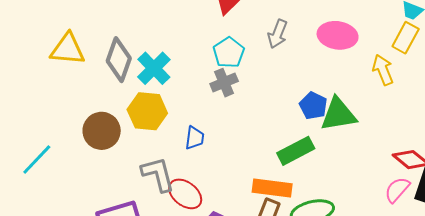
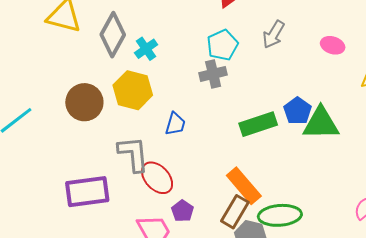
pink ellipse: (338, 35) -> (333, 45), size x0.6
cyan cross: (154, 68) -> (146, 49), size x0.7
green rectangle: (296, 151) -> (258, 124), moved
orange rectangle: (272, 188) -> (244, 186), turned 33

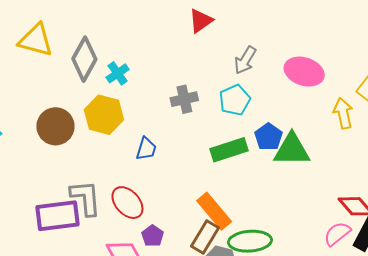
cyan pentagon: (222, 45) -> (235, 100), moved
pink ellipse: (333, 45) -> (304, 72), size x1.6
gray L-shape: (133, 154) -> (86, 198), moved

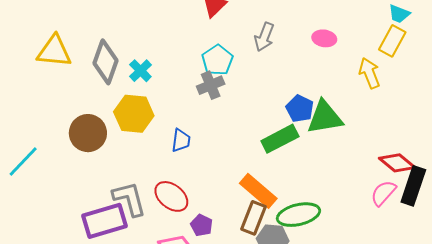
pink ellipse: (304, 72) -> (324, 38), size x0.6
cyan pentagon: (235, 100) -> (217, 60), moved
green rectangle: (229, 150) -> (280, 139), moved

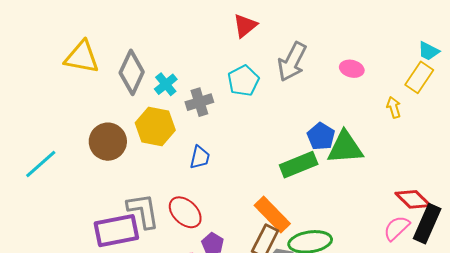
gray arrow: (264, 37) -> (292, 62), size x1.4
yellow arrow: (370, 73) -> (394, 107), size x0.7
gray cross: (211, 85) -> (199, 102), moved

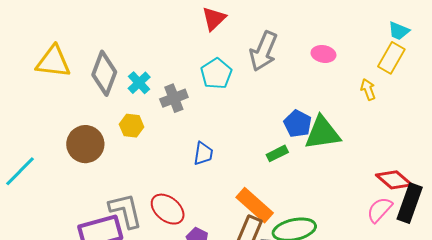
yellow hexagon: (155, 126) -> (132, 126), size x0.6
blue trapezoid: (200, 157) -> (203, 154), moved
green rectangle: (299, 165) -> (277, 153), size x0.6

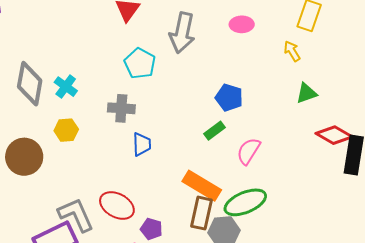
gray cross: (174, 98) -> (121, 108), moved, turned 36
green triangle: (323, 133) -> (306, 93), moved, size x0.6
pink semicircle: (380, 210) -> (249, 151), moved

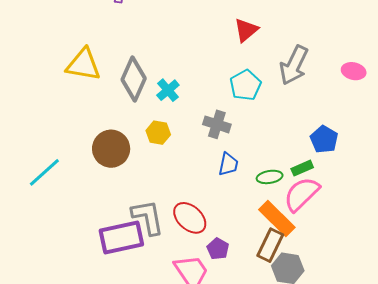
pink semicircle: (249, 151) -> (302, 194), moved, size x1.4
green ellipse: (245, 202) -> (270, 177), moved, size x0.6

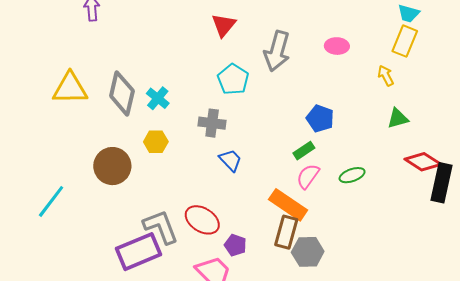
blue trapezoid: (228, 164) -> (230, 160), turned -45
green ellipse: (270, 177) -> (352, 175), moved
pink semicircle: (302, 194) -> (308, 176), size x0.7

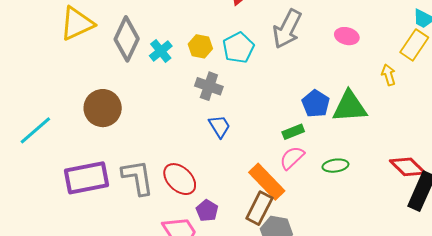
yellow triangle: (70, 88) -> (77, 23), turned -36
green triangle: (398, 118) -> (350, 107), moved, size x1.6
yellow hexagon: (156, 142) -> (200, 46), moved
purple rectangle: (139, 252) -> (86, 178), moved

